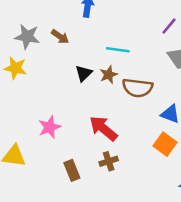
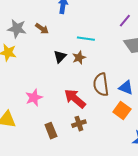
brown semicircle: (137, 88) -> (101, 85), moved, turned 75

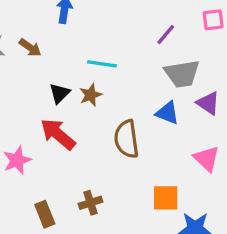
blue triangle: (126, 88) -> (167, 113), moved
red arrow: (75, 99) -> (58, 134), moved
orange square: (122, 111) -> (166, 198), moved, turned -36

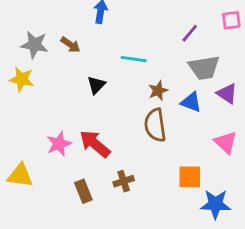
brown star: (91, 95) -> (158, 91), moved
red arrow: (58, 134) -> (95, 144), moved

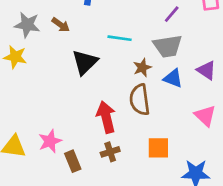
gray trapezoid: (204, 68) -> (168, 46), moved
black triangle: (96, 85) -> (85, 62), size x1.5
pink star: (59, 144) -> (50, 141), moved
red arrow: (95, 144) -> (106, 117), moved, turned 36
orange square: (190, 177) -> (158, 148), moved

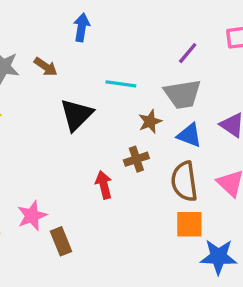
brown semicircle: (140, 100) -> (184, 181), moved
red arrow: (106, 117) -> (104, 185), size x0.7
orange square: (158, 148) -> (189, 224), moved
brown cross: (110, 152) -> (136, 159), moved

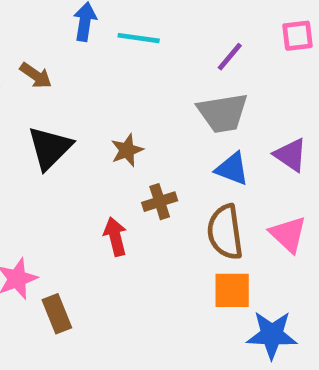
cyan line: (121, 84) -> (139, 38), moved
black triangle: (76, 115) -> (50, 148), moved
brown star: (150, 122) -> (127, 150), moved

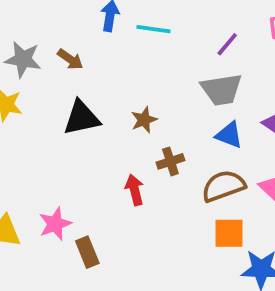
black triangle: (50, 148) -> (82, 118), turned 33
brown semicircle: (225, 232) -> (223, 186), turned 78

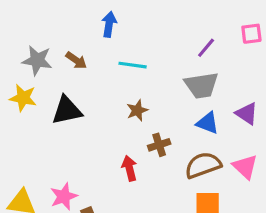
cyan line: (153, 29) -> (133, 65), moved
black triangle: (82, 118) -> (67, 110), moved

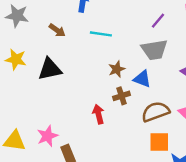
gray star: (37, 60) -> (17, 16), moved
brown star: (137, 110) -> (117, 69), moved
blue triangle: (208, 123) -> (142, 79), moved

